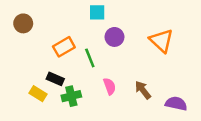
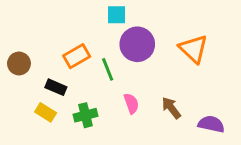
brown circle: (23, 23) -> (19, 63), moved
purple circle: (114, 37) -> (137, 44), size x1.5
black rectangle: (55, 79) -> (56, 87), moved

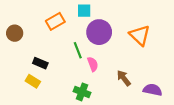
orange rectangle: (77, 56) -> (55, 21), moved
brown circle: (19, 63) -> (15, 33), moved
pink semicircle: (131, 103) -> (93, 64), moved
green cross: (86, 115) -> (82, 92), moved, turned 35

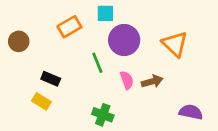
pink semicircle: (93, 64) -> (127, 80), moved
brown arrow: (124, 78) -> (152, 81), moved, turned 112

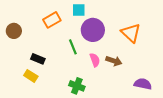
brown arrow: (152, 81) -> (114, 61), turned 35

